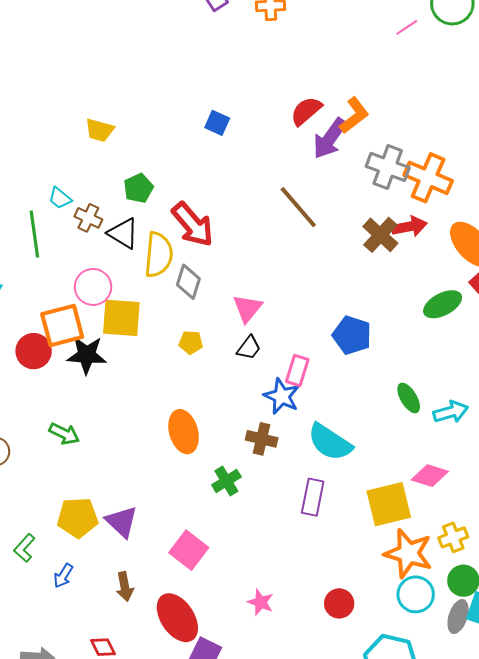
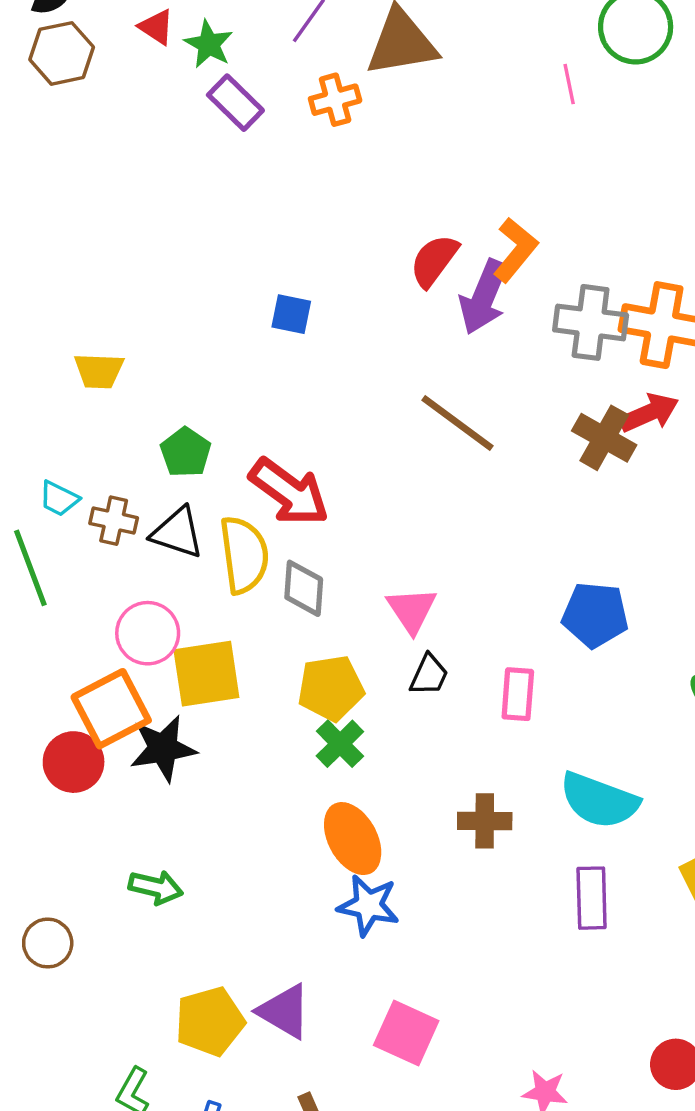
pink line: (407, 27) -> (569, 84), turned -55
yellow pentagon: (191, 342) -> (331, 688), size x1.6
blue star: (282, 396) -> (368, 905), moved
green cross: (226, 481) -> (340, 744), moved

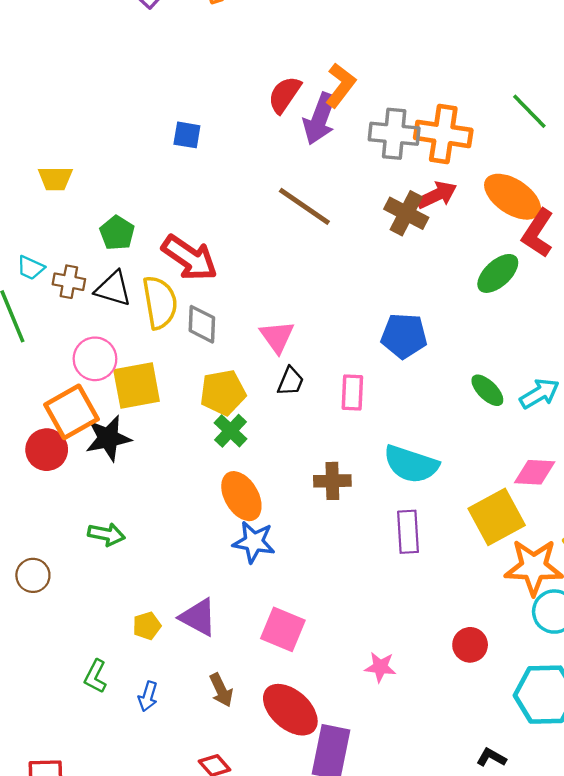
yellow pentagon: (210, 1021) -> (147, 626), size x0.6

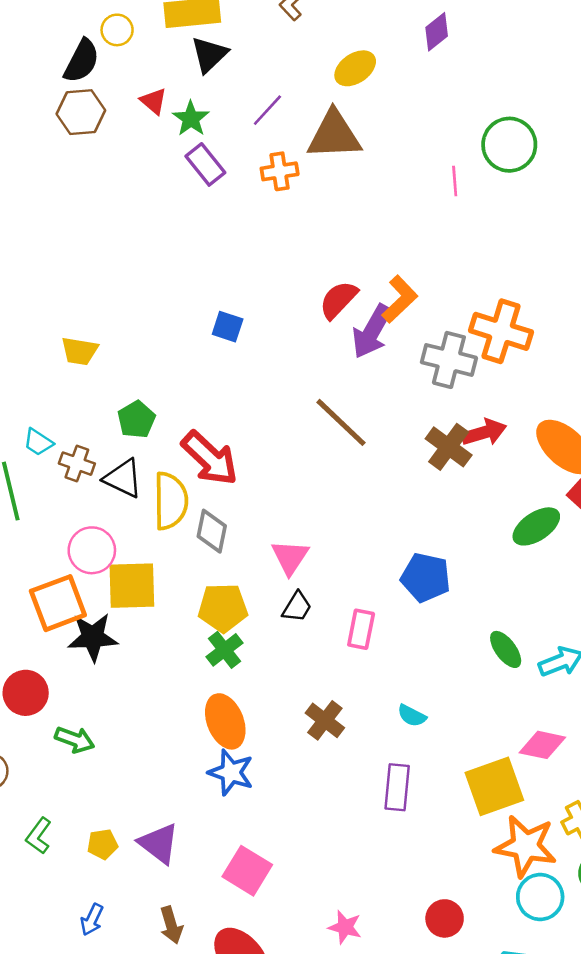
orange cross: (443, 134) -> (501, 331), moved
red circle: (47, 450) -> (26, 693), moved
cyan semicircle: (411, 464) -> (412, 716), size x0.5
brown cross: (332, 481) -> (325, 720), turned 30
green L-shape: (95, 676) -> (39, 836), moved

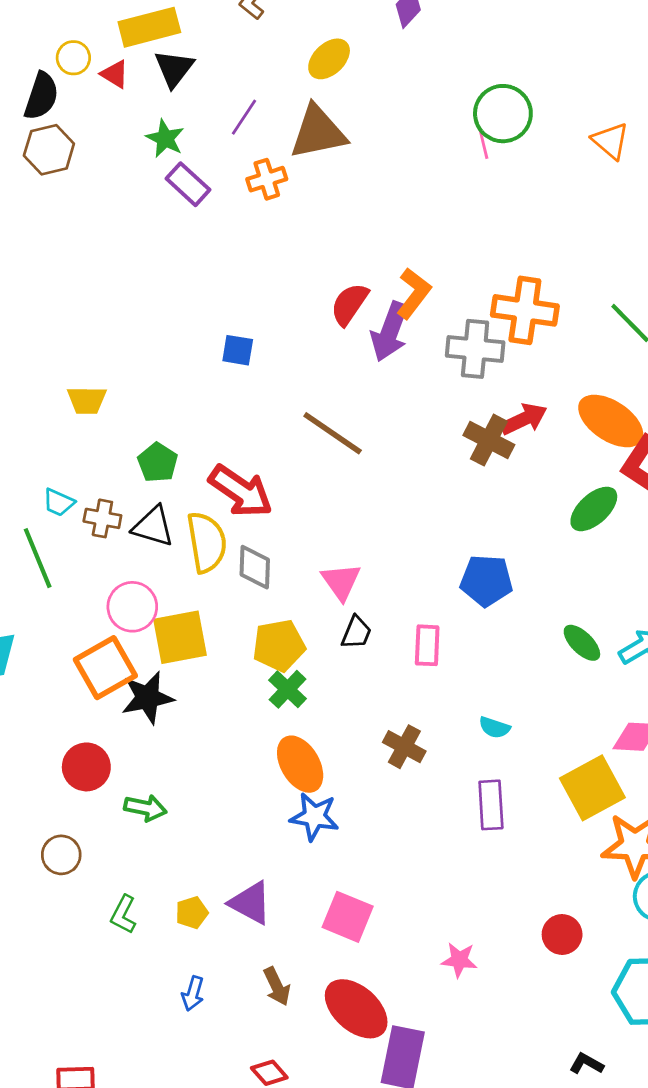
red triangle: (154, 101) -> (115, 74), moved
pink line: (455, 181) -> (483, 143), moved
brown line: (341, 422) -> (333, 433), moved

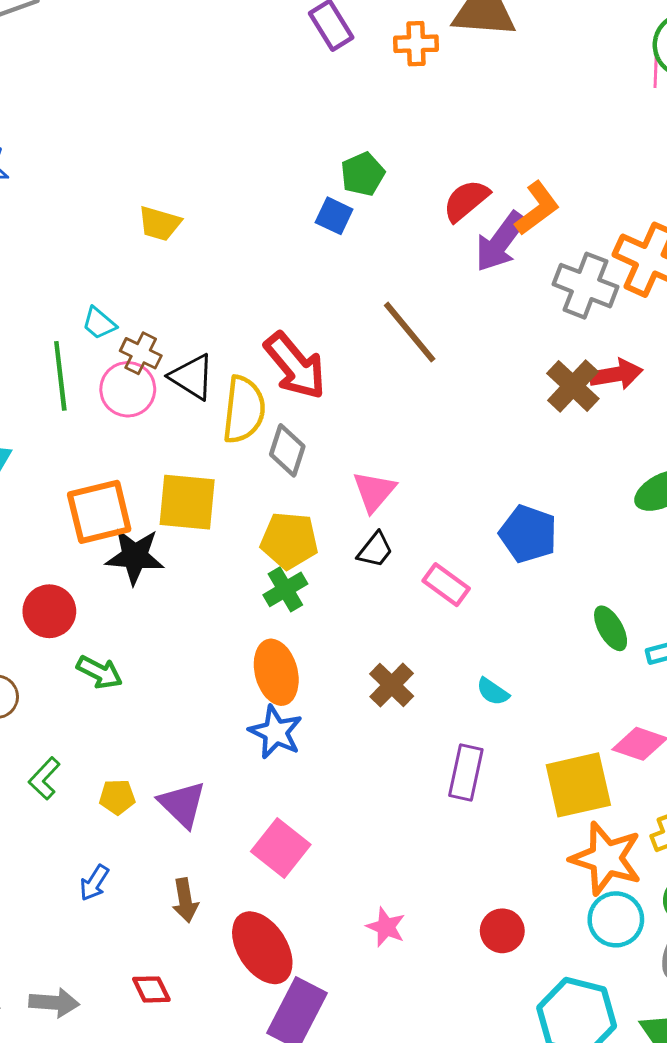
green pentagon: (158, 462) -> (363, 174), moved
pink circle: (132, 607) -> (128, 389), moved
pink rectangle: (427, 645) -> (446, 585), turned -72

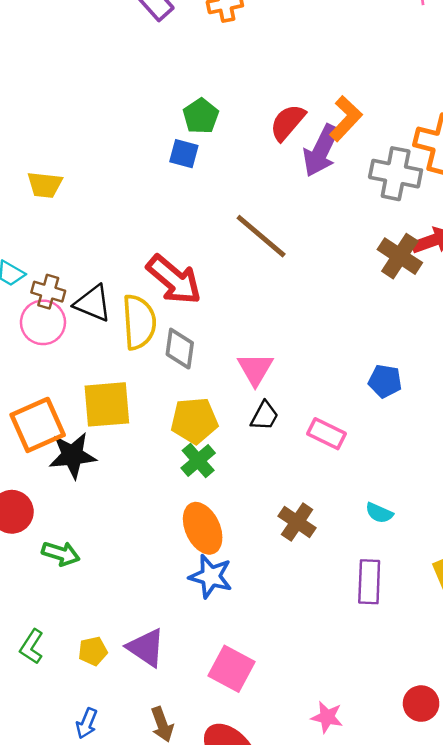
blue pentagon: (528, 534) -> (385, 381), size x0.7

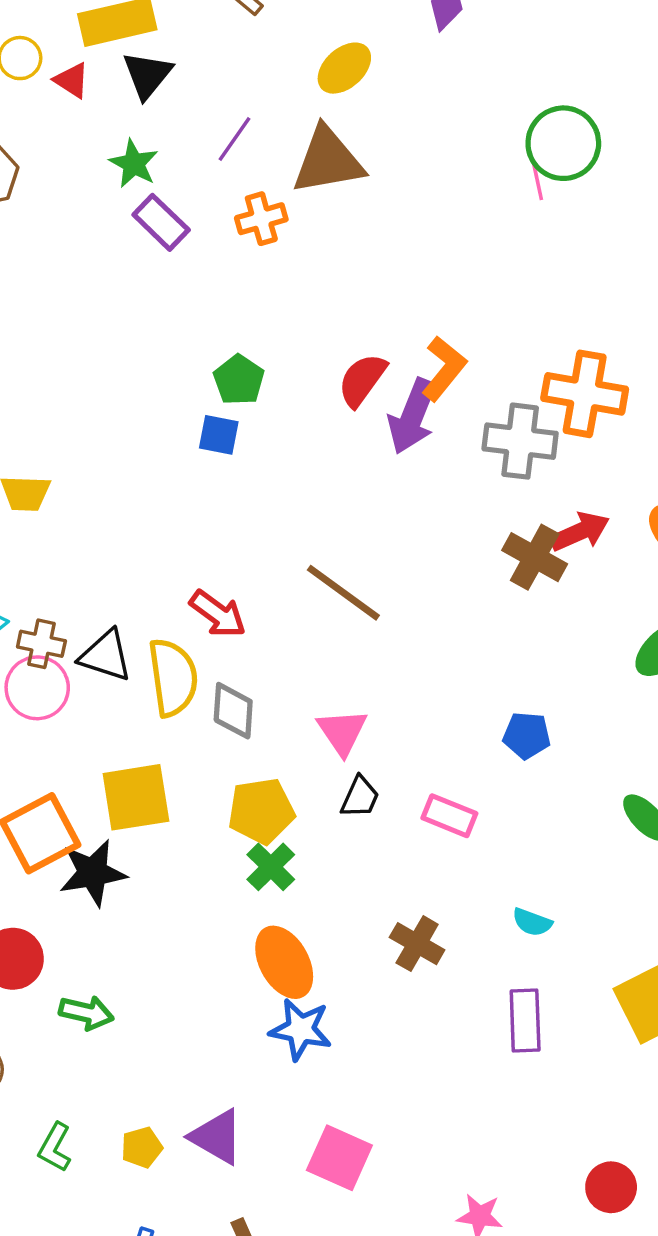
brown line: (261, 236) -> (343, 593), moved
red arrow: (174, 280) -> (218, 614), size x0.7

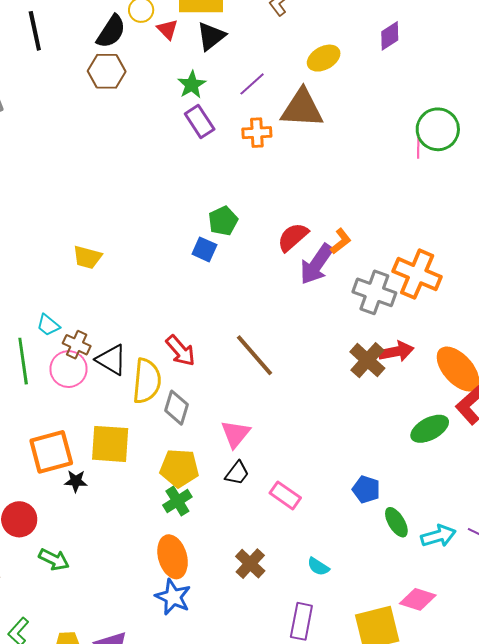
orange L-shape: (444, 368) -> (341, 241), size x0.7
blue pentagon: (527, 735) -> (366, 489), moved
black star: (93, 873) -> (76, 481), size x0.6

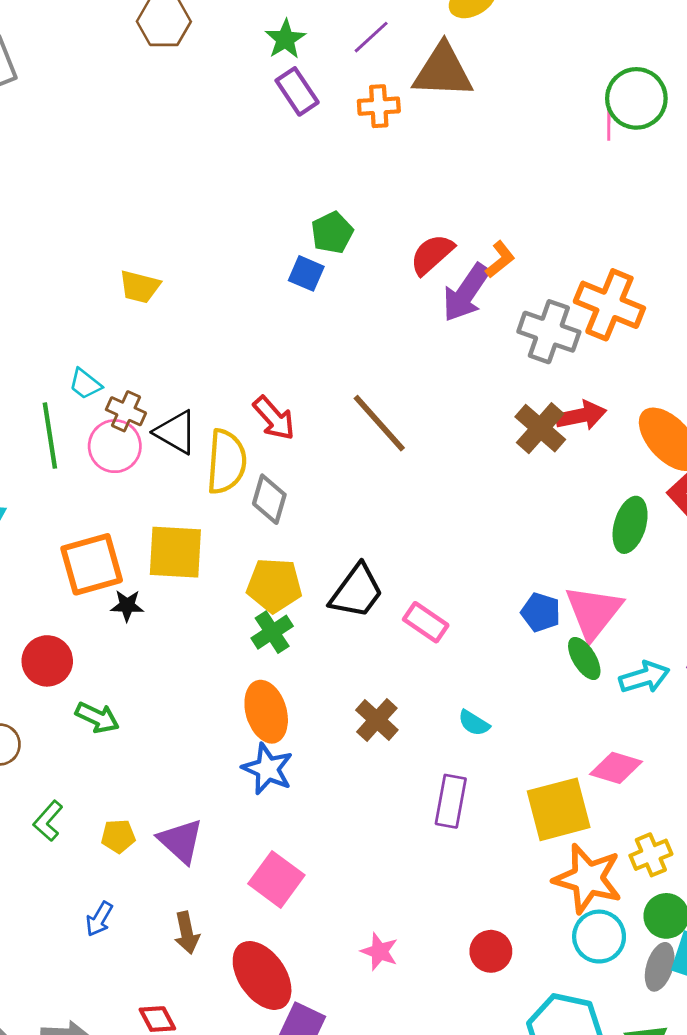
green ellipse: (430, 429) -> (630, 525), turned -45
pink triangle: (235, 434) -> (593, 612), moved, size x1.4
black trapezoid: (237, 473) -> (357, 591), size x1.6

